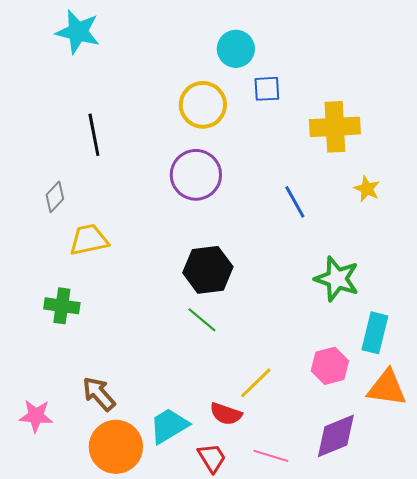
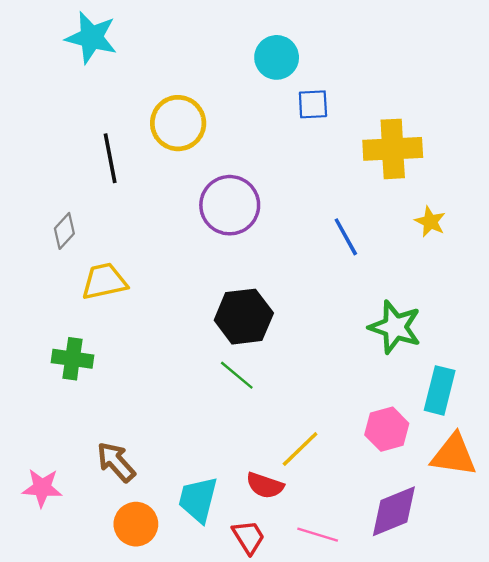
yellow circle: (203, 105) -> (178, 123), moved
cyan trapezoid: (169, 426) -> (198, 499), turned -45
orange circle: (116, 447) -> (136, 524), size x0.7

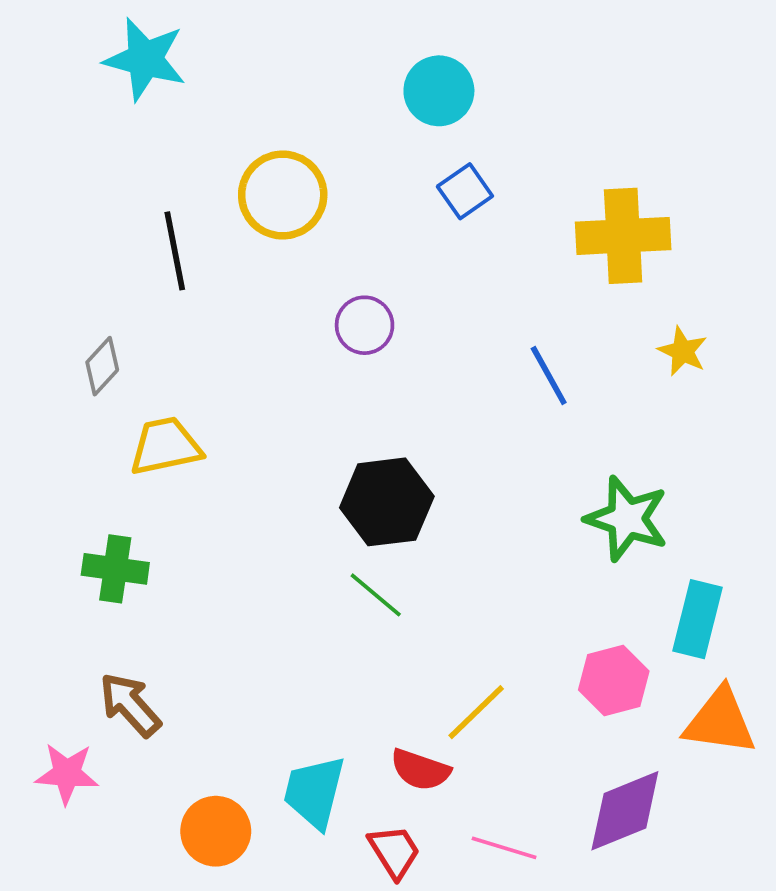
blue square: (313, 104) -> (465, 191), moved, turned -32
purple circle: (230, 205) -> (365, 325), size x0.6
brown arrow: (116, 462) -> (130, 705), moved

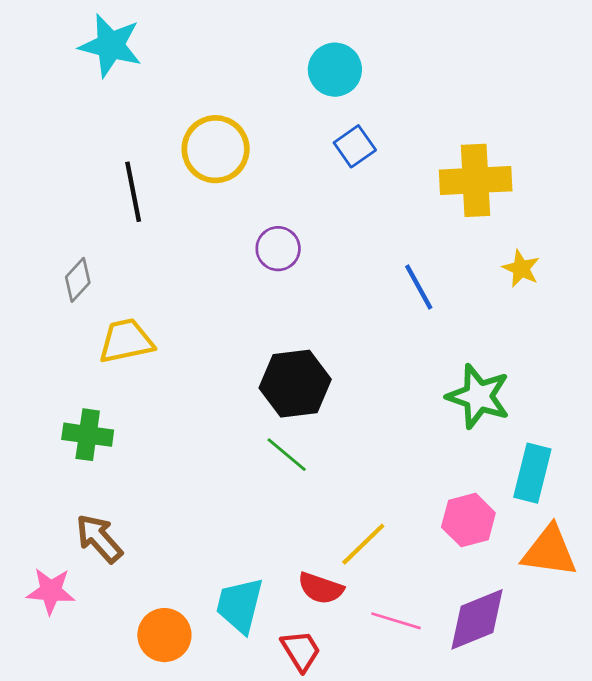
pink line: (504, 848) -> (396, 621), moved

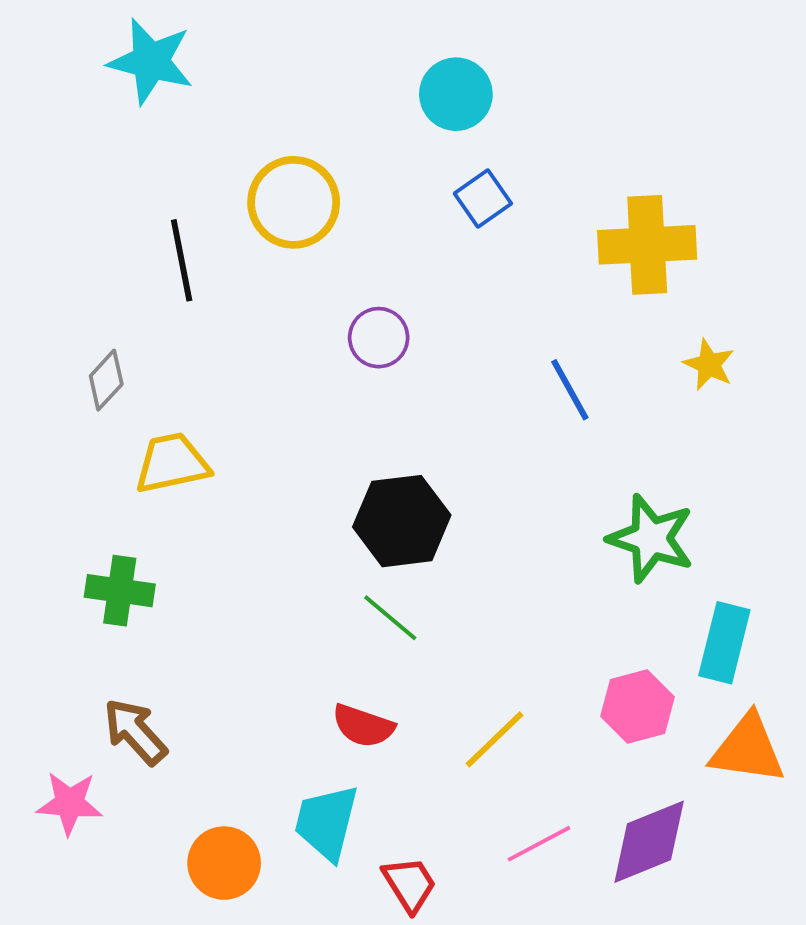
red semicircle: (321, 588) -> (363, 726), moved
pink line: (396, 621) -> (539, 844), turned -45

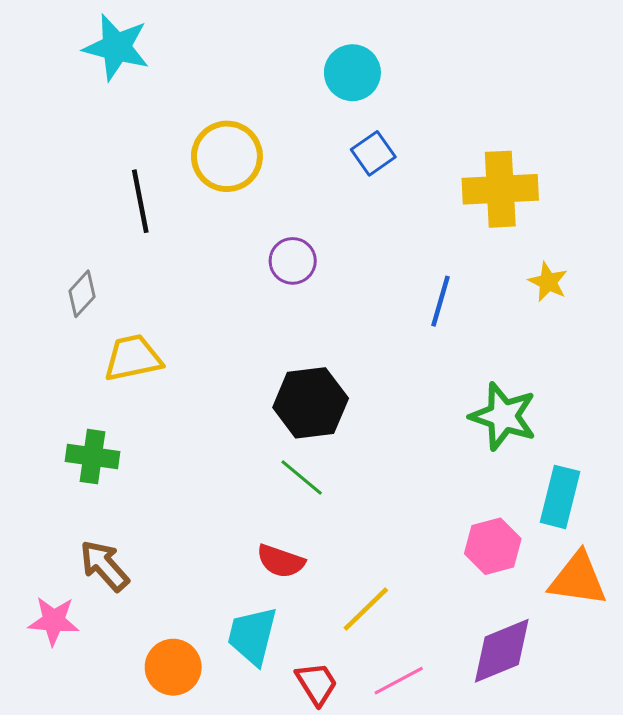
blue line: (570, 390) -> (441, 301), turned 45
yellow line: (495, 739) -> (366, 609), moved
pink line: (539, 844) -> (399, 681), moved

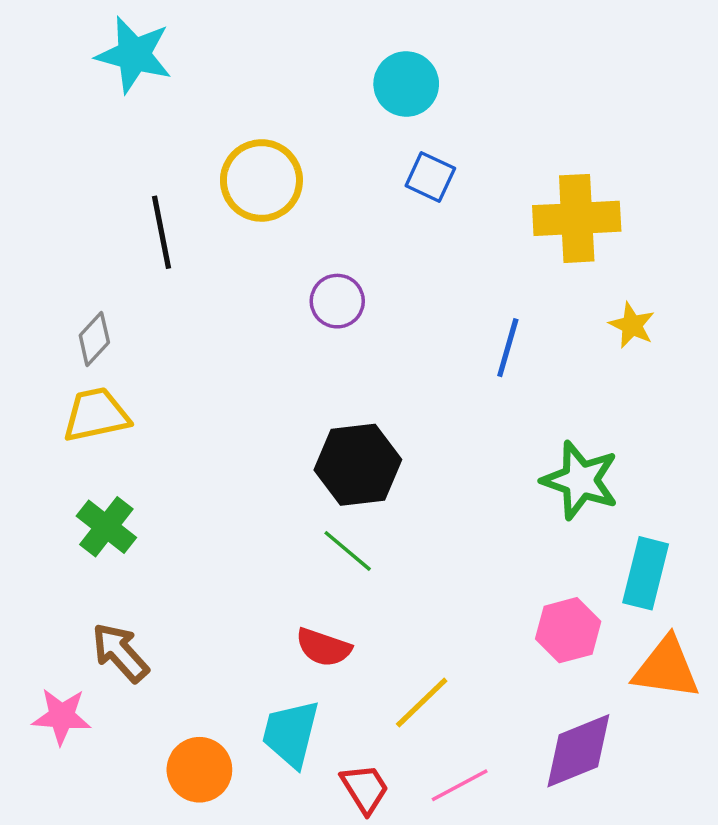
blue square: (373, 153) -> (430, 177), turned -30
yellow trapezoid: (133, 358) -> (96, 415), moved
green cross: (92, 457) -> (106, 527), turned 30

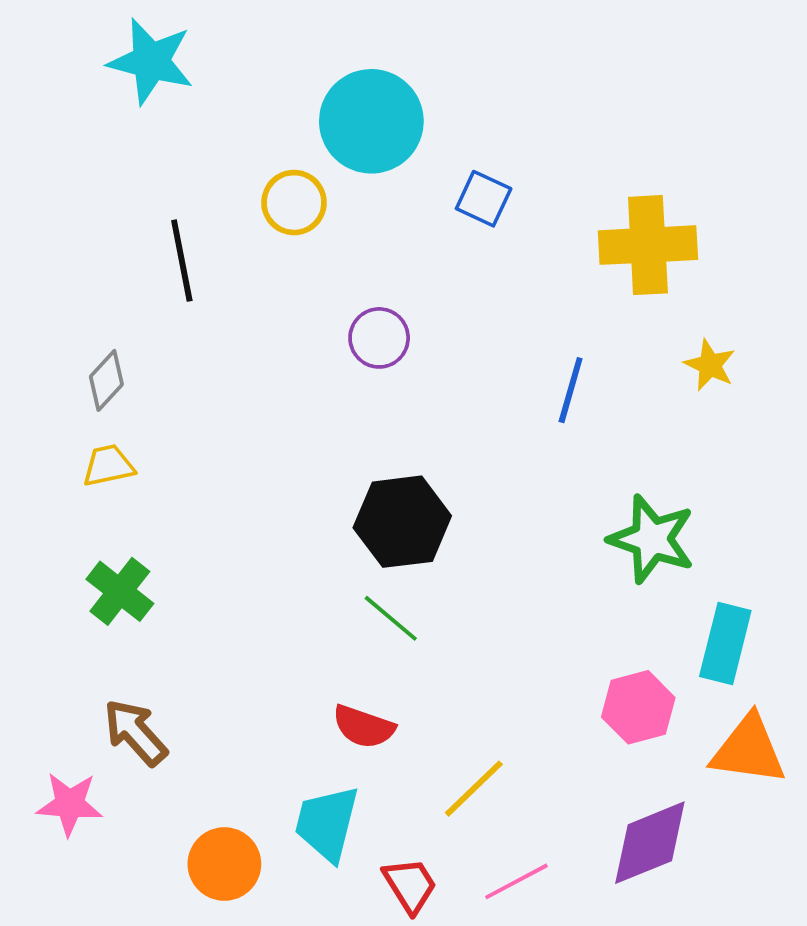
cyan circle: (406, 84) -> (371, 121), moved, size x1.4
yellow circle: (261, 180) -> (294, 203), size x0.7
yellow trapezoid: (96, 415) -> (108, 466), size x0.7

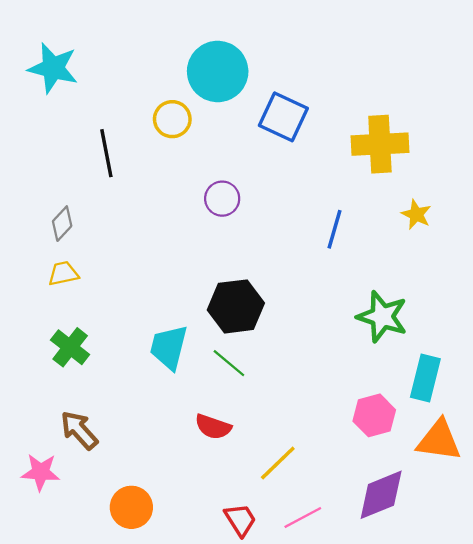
cyan star: (151, 61) -> (53, 68), moved
blue square: (484, 199) -> (283, 117), size x1.5
cyan trapezoid: (327, 823) -> (169, 347), moved

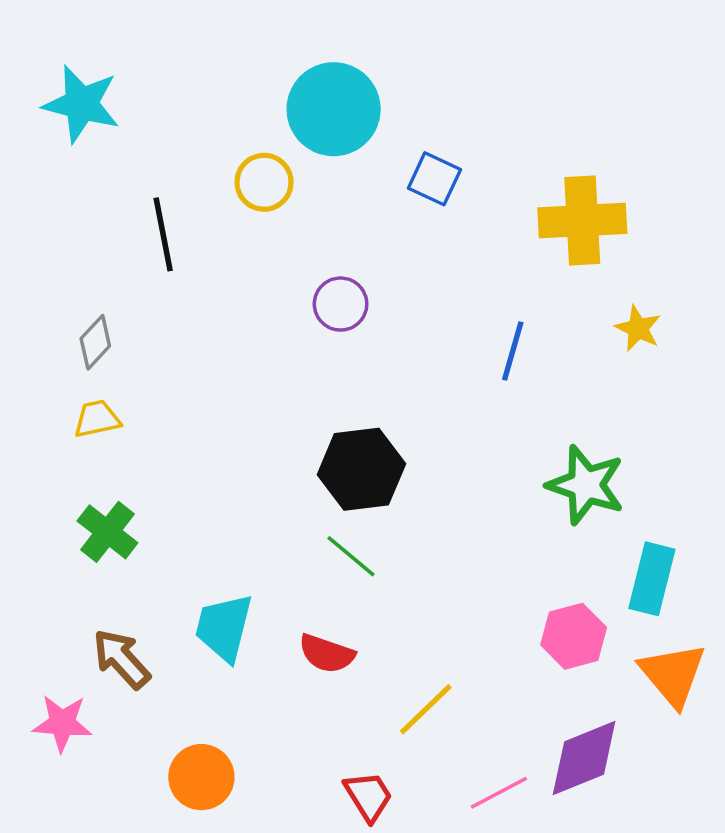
blue square: (283, 117) -> (434, 179), size x0.7
cyan trapezoid: (169, 347) -> (224, 628), moved
orange triangle: (439, 440) -> (673, 674), turned 42
pink line: (303, 518) -> (499, 793), moved

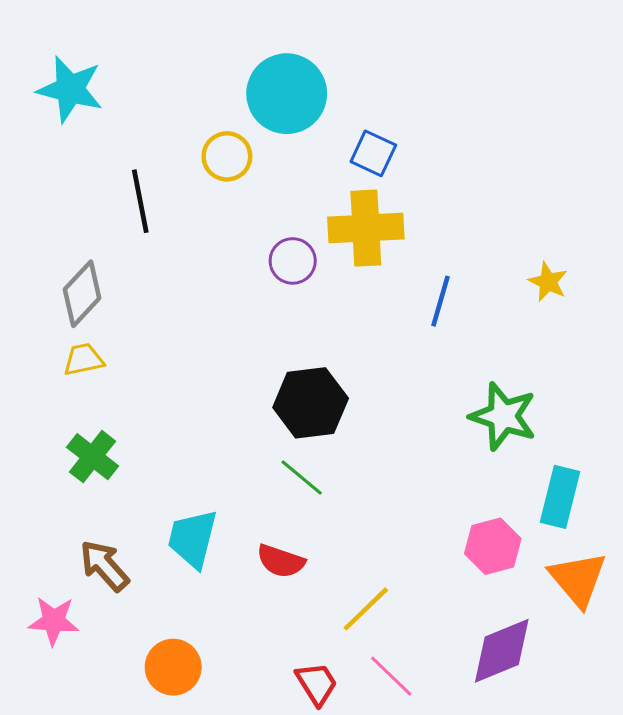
yellow cross: (582, 221) -> (366, 228), moved
gray diamond: (95, 342) -> (82, 294), size x1.4
pink line: (499, 793) -> (391, 676), moved, turned 72

